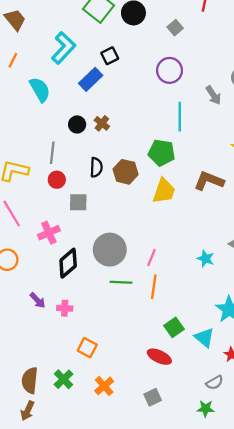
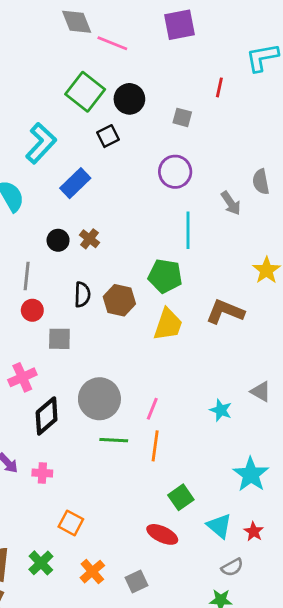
gray square: (175, 28) -> (182, 117), turned -35
black square: (110, 56) -> (108, 136), moved
cyan triangle: (204, 338) -> (219, 526), moved
gray square: (153, 397) -> (137, 582), moved

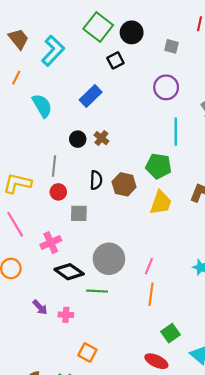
cyan L-shape: (41, 143) -> (53, 51), moved
black diamond: (47, 416) -> (69, 272), turned 76
green line: (114, 440) -> (97, 291), moved

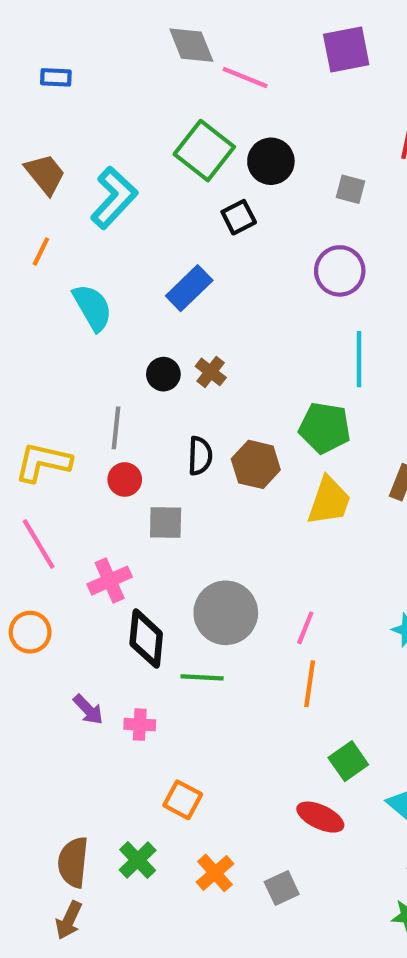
black diamond: (69, 272) -> (146, 639), turned 60

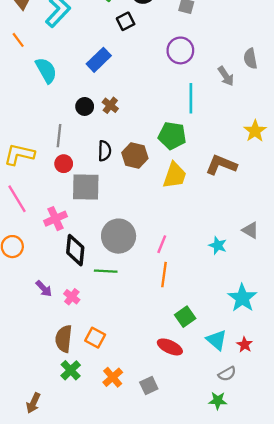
orange line: (41, 252) -> (18, 40), turned -63
gray square: (166, 522) -> (86, 187), size x1.5
pink cross: (140, 725) -> (72, 297), turned 35
brown semicircle: (73, 862) -> (64, 339), moved

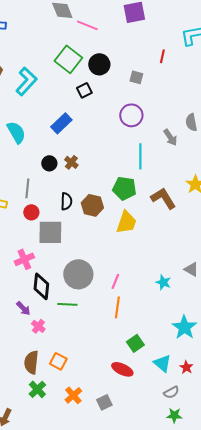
brown L-shape: (221, 165) -> (163, 198), moved, turned 36
purple arrow: (44, 289) -> (23, 308), moved
green star: (218, 401) -> (174, 415), moved

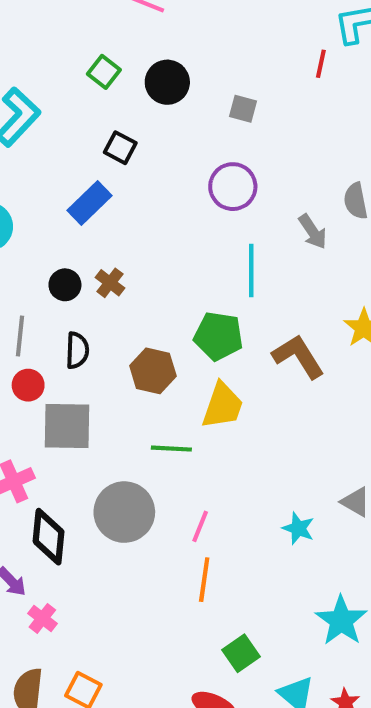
red line: (162, 56) -> (321, 64), moved
green square: (68, 59) -> (104, 72), size x0.6
black square: (84, 90) -> (120, 148), moved, turned -35
black semicircle: (66, 201) -> (77, 350), moved
green line: (67, 304) -> (171, 449), moved

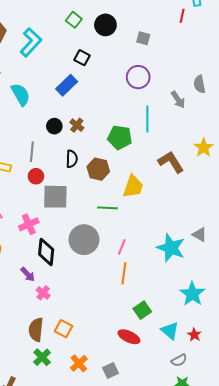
green pentagon: (218, 336) -> (120, 137), moved
black semicircle: (77, 350) -> (72, 159), moved
cyan star: (298, 528) -> (171, 248), size x1.8

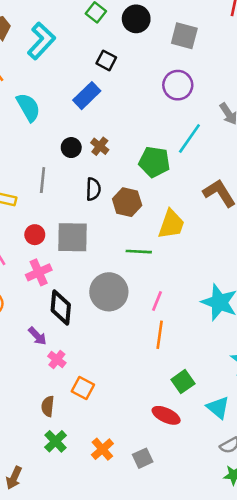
gray square: (143, 38) -> (184, 36), size x1.5
cyan line: (147, 119) -> (189, 138), turned 35
red circle: (36, 176) -> (35, 235), moved
orange square: (64, 329) -> (83, 388), moved
brown semicircle: (36, 330) -> (48, 406), size x0.7

